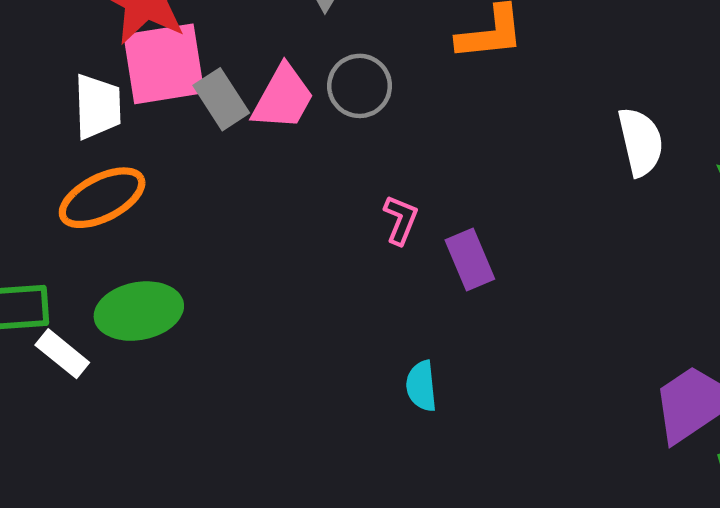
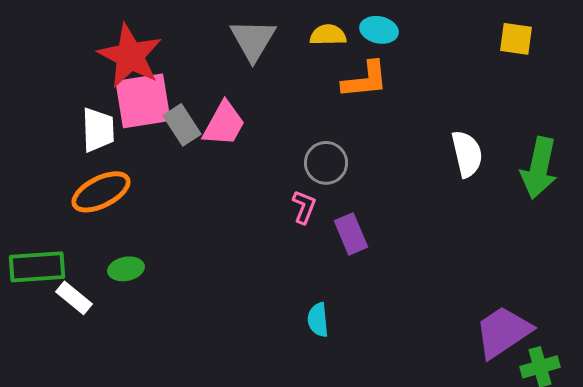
gray circle: (360, 86) -> (326, 163), moved
green ellipse: (139, 311) -> (126, 269), size x0.6

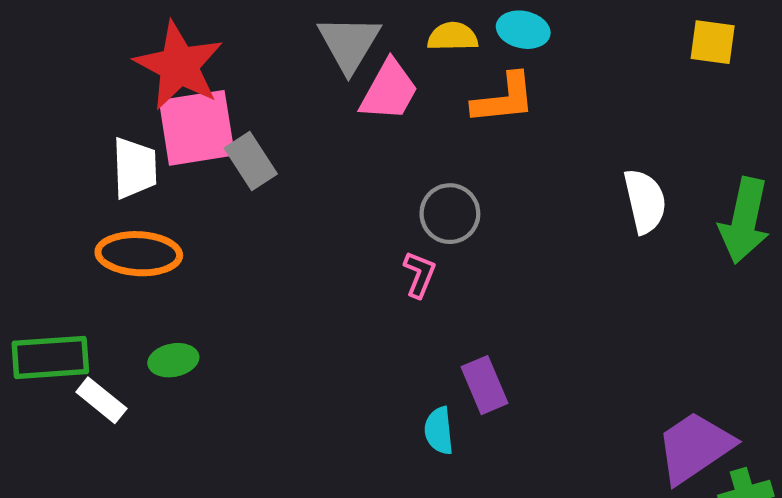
pink trapezoid: (224, 124) -> (389, 91), moved
orange ellipse: (101, 192) -> (139, 254), turned 30
purple rectangle: (351, 234) -> (484, 385), moved

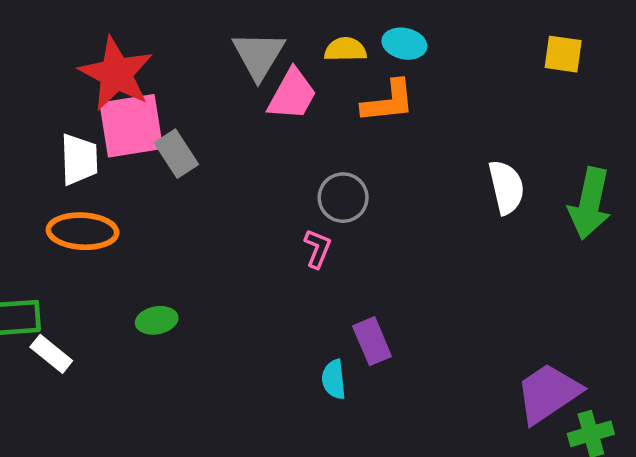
green ellipse: (173, 360) -> (157, 320), moved

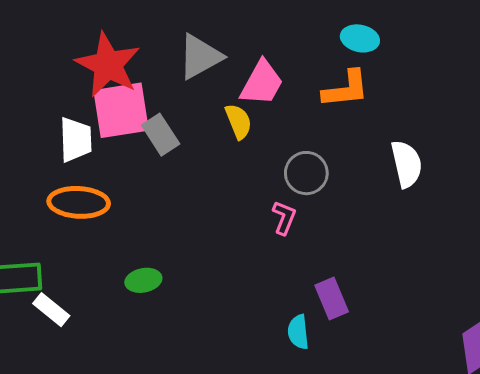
yellow semicircle: (345, 49) -> (239, 121), moved, turned 69
gray triangle: (259, 55) -> (200, 57), moved, turned 30
white semicircle: (506, 187) -> (406, 164), moved

